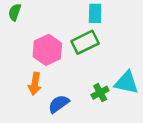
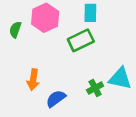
green semicircle: (15, 12) -> (15, 30), moved
pink hexagon: (47, 50) -> (45, 18), moved

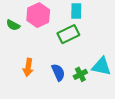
green semicircle: (15, 30) -> (13, 25), turned -80
blue semicircle: (56, 99) -> (58, 72), moved, turned 102

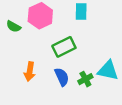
green rectangle: (68, 34) -> (64, 47), moved

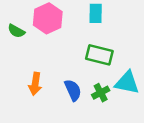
green rectangle: (64, 47) -> (99, 55), moved, turned 40

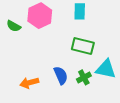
orange arrow: (35, 84) -> (29, 83), moved, turned 66

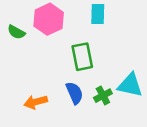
green rectangle: (83, 46) -> (82, 57), moved, turned 65

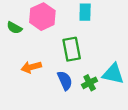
orange arrow: (36, 102) -> (31, 67), moved

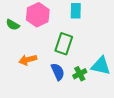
green rectangle: (72, 49) -> (64, 44), turned 30

